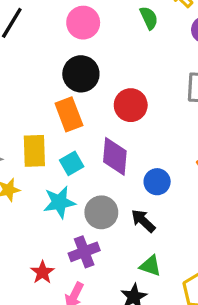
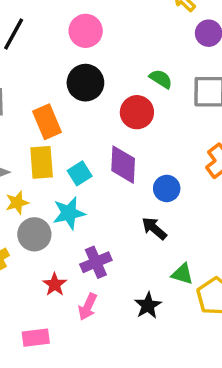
green semicircle: (149, 18) -> (161, 79), moved, turned -30
orange rectangle: (69, 114) -> (47, 122), moved
gray circle: (101, 212) -> (34, 234), moved
green triangle: (150, 266) -> (182, 274), moved

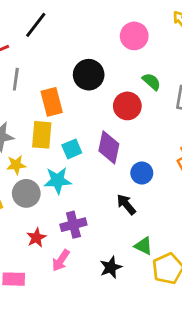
pink circle: (86, 31) -> (134, 36), moved

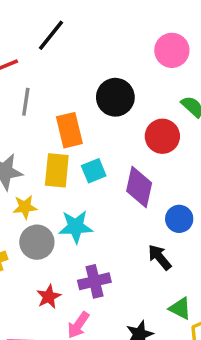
cyan square: (72, 149) -> (94, 171), moved

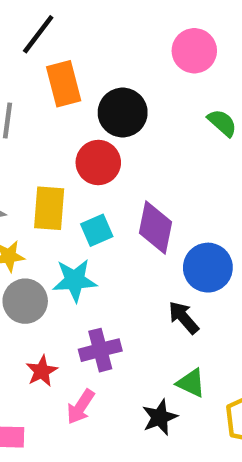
orange rectangle: (69, 130) -> (64, 84), moved
red circle: (162, 136) -> (98, 163), moved
cyan square: (94, 171) -> (97, 230), moved
blue circle: (179, 219) -> (208, 268), size x1.4
green triangle: (180, 308) -> (191, 383), moved

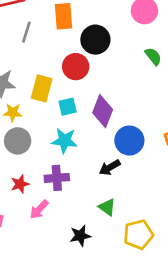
cyan star: (75, 280) -> (65, 141), moved
black arrow: (184, 318) -> (110, 168), turned -90
black star: (160, 417) -> (80, 236), moved

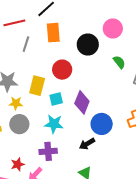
black circle: (95, 40) -> (88, 45), moved
red star: (20, 184) -> (18, 164), moved

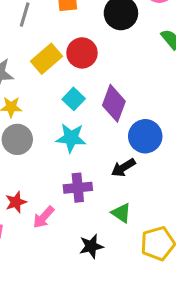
yellow rectangle: (37, 86) -> (47, 59), moved, turned 36
cyan square: (56, 99) -> (74, 99), turned -32
purple cross: (48, 151) -> (78, 188), moved

